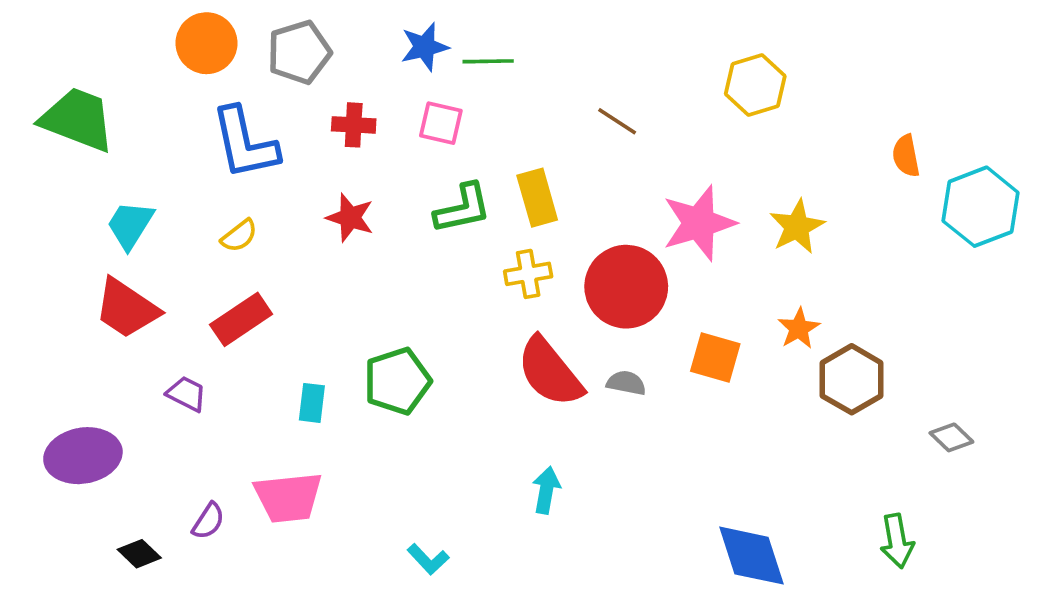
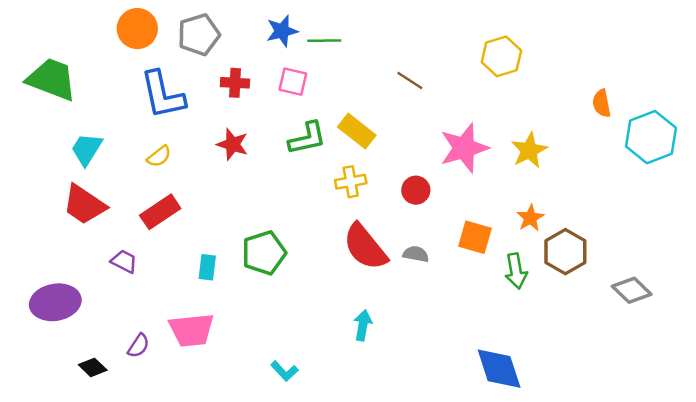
yellow rectangle: (537, 198) -> (357, 131), turned -36
red circle: (626, 287) -> (416, 190), size x0.5
gray diamond: (951, 437) -> (632, 290), size x1.4
green arrow: (897, 541) -> (516, 271), moved

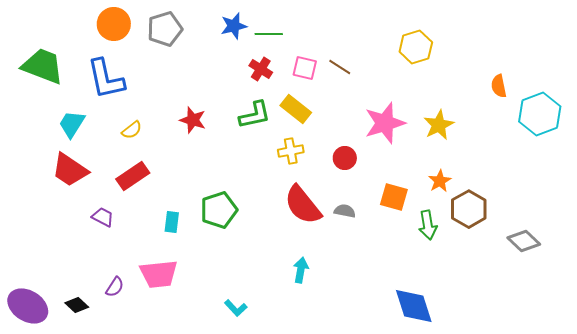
pink square: (293, 82) -> (305, 68), moved
red cross: (235, 83) -> (261, 69), moved, turned 30
blue L-shape: (163, 95) -> (106, 79), moved
purple ellipse: (55, 302) -> (28, 306), moved, turned 42

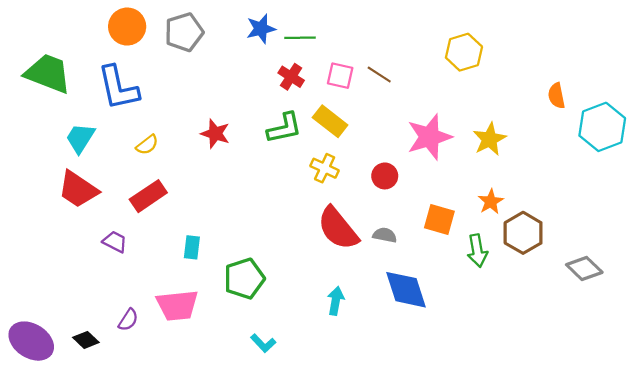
yellow cross: (291, 151) -> (325, 168), turned 35
green pentagon: (219, 210) -> (244, 279), moved
blue diamond: (414, 306) -> (406, 290), moved

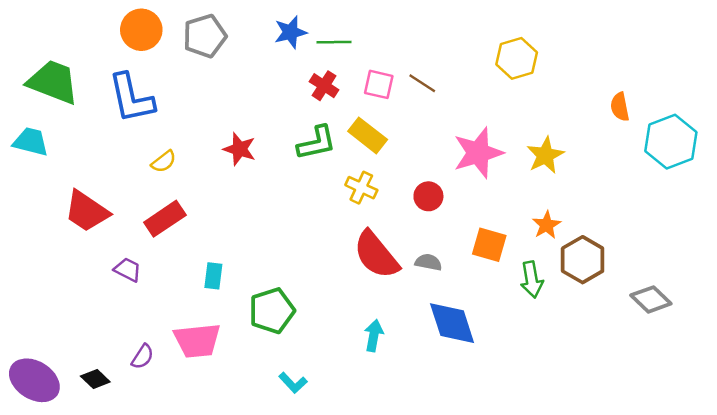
cyan trapezoid: (80, 138) -> (31, 142), moved, turned 72

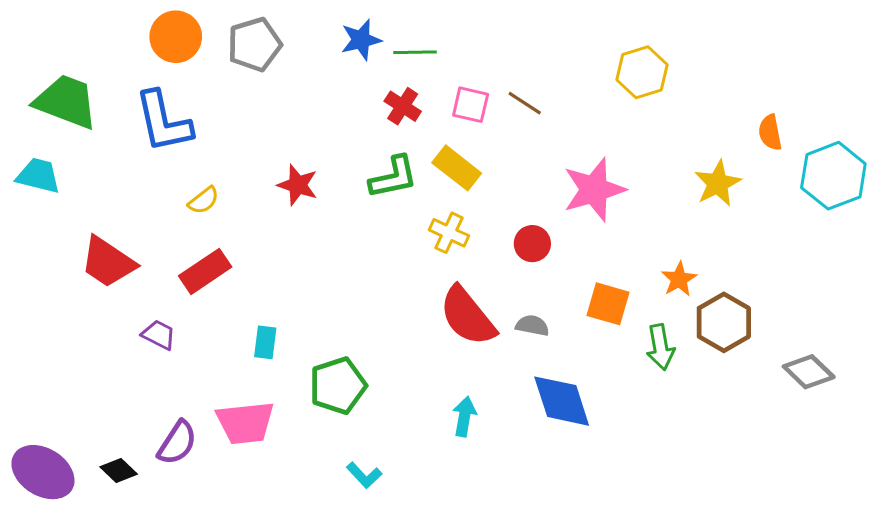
yellow star: (545, 155) -> (718, 183), moved
purple semicircle: (143, 357) -> (177, 443), size x1.4

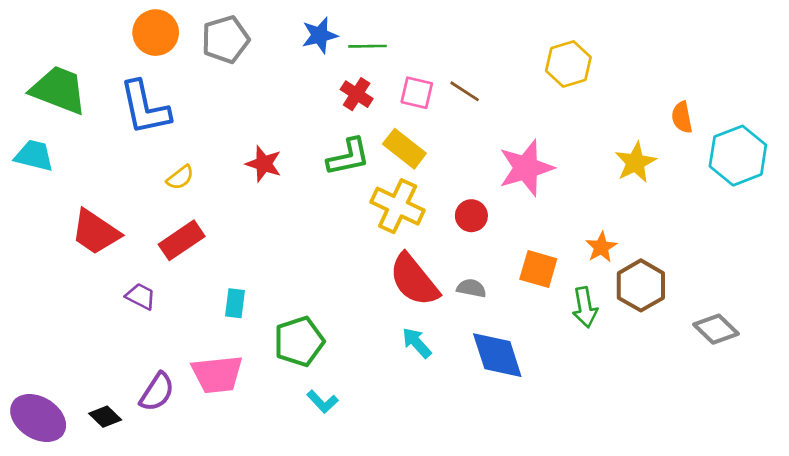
yellow cross: (449, 233) -> (398, 206), size x1.5
cyan arrow: (464, 417) -> (417, 343), moved, turned -52
cyan L-shape: (364, 475) -> (322, 402), moved

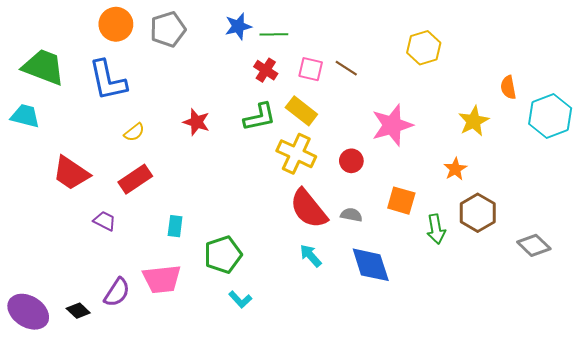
orange star: (601, 247) -> (455, 169), moved

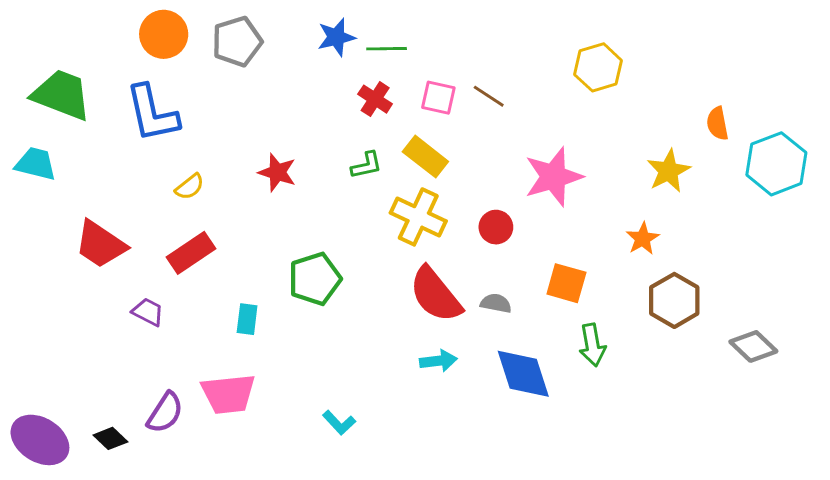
green L-shape: (260, 117) -> (366, 165), size x0.7
green arrow: (436, 229) -> (592, 345), moved
green pentagon: (223, 255) -> (315, 279), moved
cyan arrow: (311, 256) -> (438, 361), turned 125

